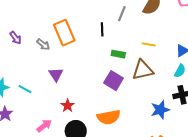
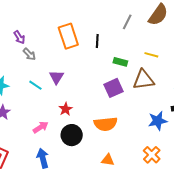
black line: (102, 29) -> (97, 41), moved
gray arrow: (43, 44) -> (29, 54), moved
purple square: (114, 81) -> (113, 88), turned 30
cyan line: (25, 89) -> (35, 85), moved

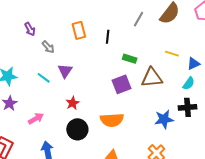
orange rectangle: (68, 36) -> (79, 30), size x0.7
gray arrow: (29, 54) -> (48, 47), moved
yellow line: (151, 55) -> (172, 54), moved
pink arrow: (41, 127) -> (36, 119), moved

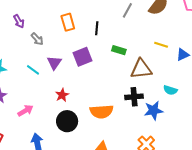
cyan semicircle: (189, 83) -> (170, 90), moved, turned 72
purple square: (121, 84) -> (83, 57), moved
black cross: (188, 107) -> (134, 97), moved

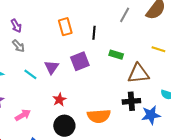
gray arrow: (37, 39) -> (18, 46), moved

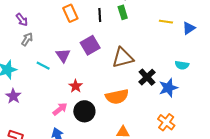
gray arrow: (18, 46) -> (27, 39), turned -96
green rectangle: (116, 55) -> (123, 12), moved, turned 64
brown triangle: (138, 74) -> (123, 58), moved
black cross: (131, 101) -> (147, 77), turned -30
pink arrow: (23, 115) -> (60, 109), moved

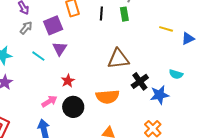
purple square: (90, 45) -> (53, 25), moved

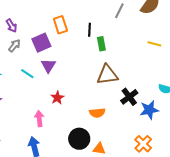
green rectangle: (124, 14) -> (101, 44), moved
orange semicircle: (107, 97) -> (97, 113), size x0.7
pink arrow: (49, 101) -> (39, 119), turned -63
black circle: (73, 107) -> (79, 139), moved

